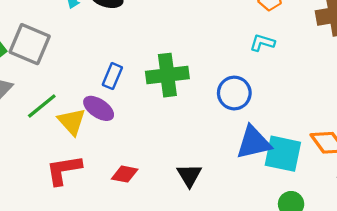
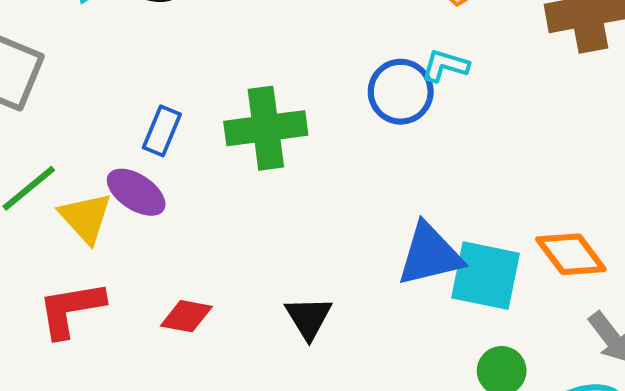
blue circle: (234, 93) -> (401, 92), moved

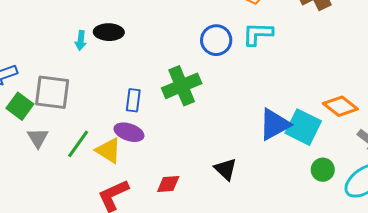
cyan L-shape: (445, 66) -> (258, 34), size x1.4
blue circle: (401, 92) -> (216, 40), moved
cyan square: (486, 276) -> (303, 127), turned 30

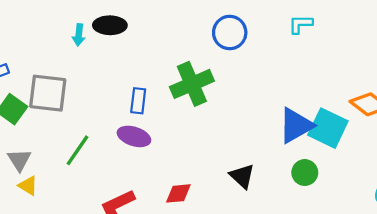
cyan L-shape: (258, 34) -> (301, 24), moved, size x0.7
gray triangle: (38, 138) -> (19, 160), moved
yellow triangle: (108, 150) -> (28, 186), moved, size x0.7
green circle: (323, 170) -> (305, 173), moved

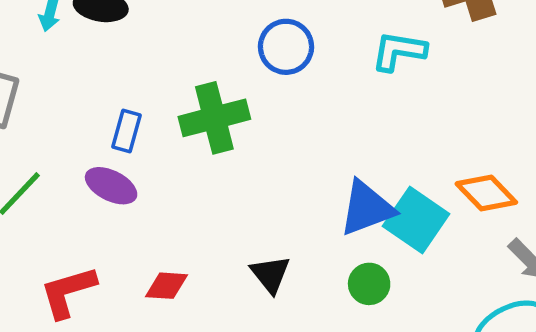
cyan L-shape: (301, 24) -> (399, 51), size x1.4

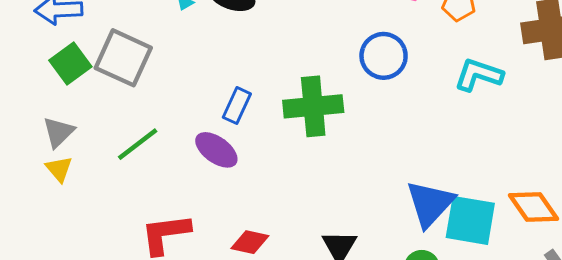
blue triangle: (367, 208) -> (430, 204), turned -36
cyan square: (416, 220) -> (470, 220), turned -34

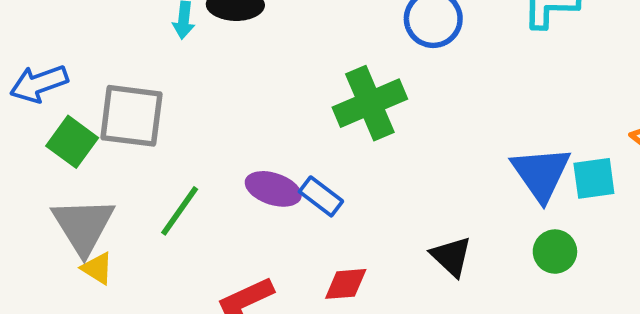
blue rectangle: (237, 106) -> (321, 196), moved, turned -60
gray triangle: (58, 132) -> (83, 226), size x1.6
cyan square: (470, 220) -> (594, 178), size x0.7

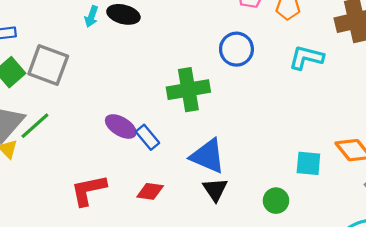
blue triangle: (541, 174) -> (208, 156), moved, turned -45
green line: (180, 211) -> (35, 126), moved

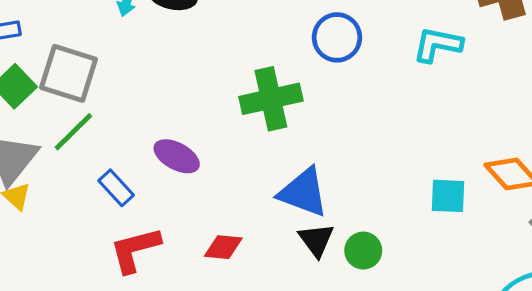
green line: (35, 126) -> (73, 132), moved
blue rectangle: (147, 137) -> (116, 188), moved
green circle: (276, 201) -> (363, 251), moved

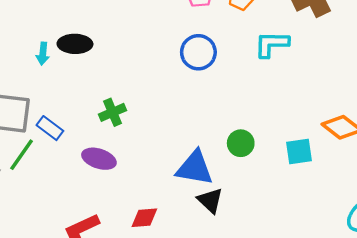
green cross: (271, 99) -> (113, 112), moved, size x0.6
blue rectangle: (116, 188) -> (50, 128), moved
green circle: (363, 251) -> (241, 143), moved

